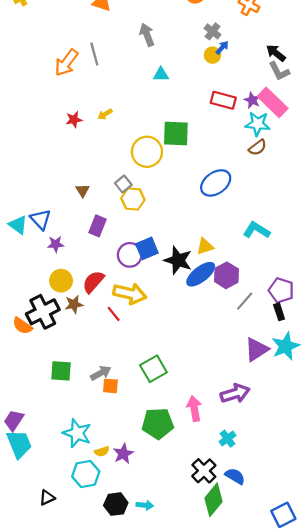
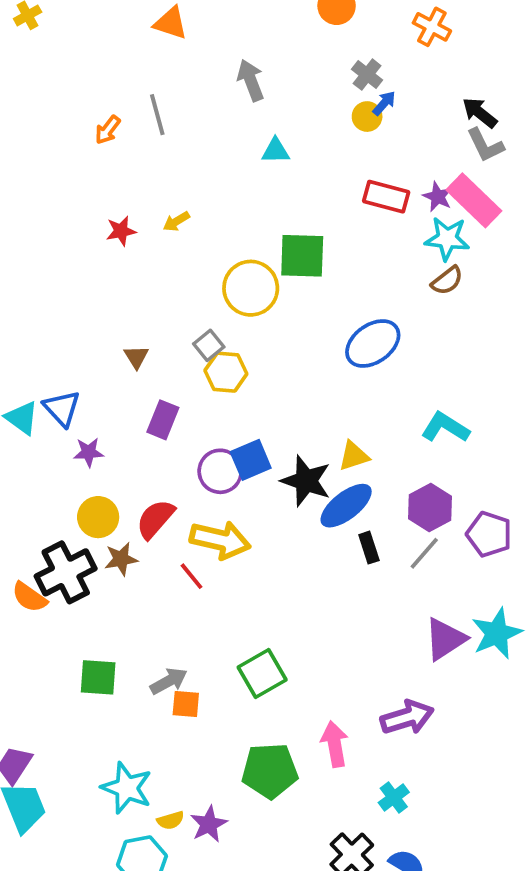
orange arrow: (66, 63) -> (108, 130), size x0.6
purple hexagon: (226, 275) -> (430, 508), moved
black rectangle: (279, 312) -> (369, 548), moved

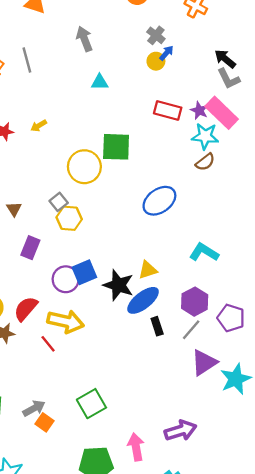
purple triangle: (445, 639) -> (204, 363), moved
orange square: (186, 704) -> (45, 422), turned 30

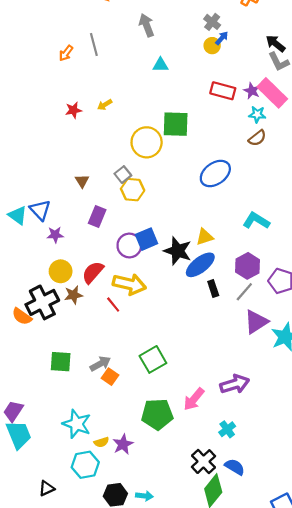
cyan star: (205, 136) -> (257, 114), size x0.7
pink arrow: (136, 447) -> (194, 399), turned -130

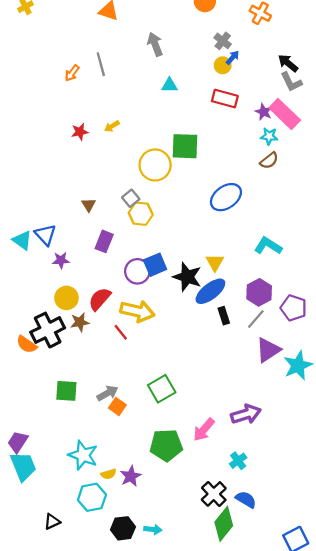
red rectangle: (223, 91) -> (225, 99), moved
yellow triangle: (205, 237) -> (215, 262), turned -42

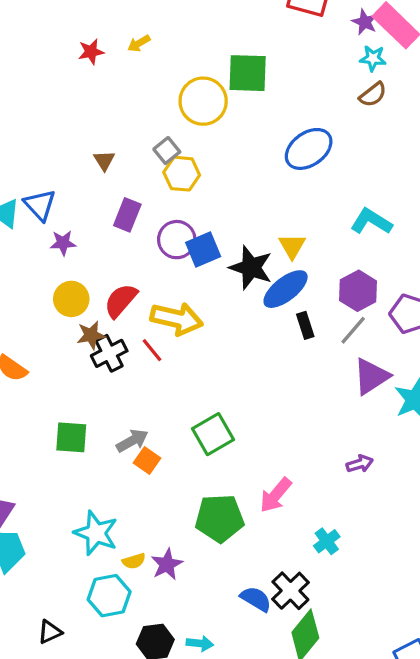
purple circle: (137, 271) -> (177, 240), moved
black cross: (48, 330) -> (109, 353), moved, size x0.7
purple arrow: (246, 414) -> (360, 464), moved, size x0.6
blue semicircle: (246, 499) -> (256, 599), moved

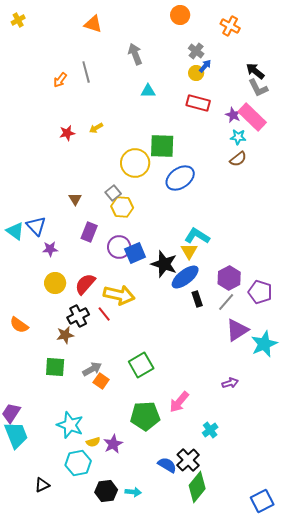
blue ellipse: (309, 149) -> (180, 178), moved
cyan L-shape: (371, 221) -> (197, 236), moved
brown star: (91, 335) -> (65, 335), moved

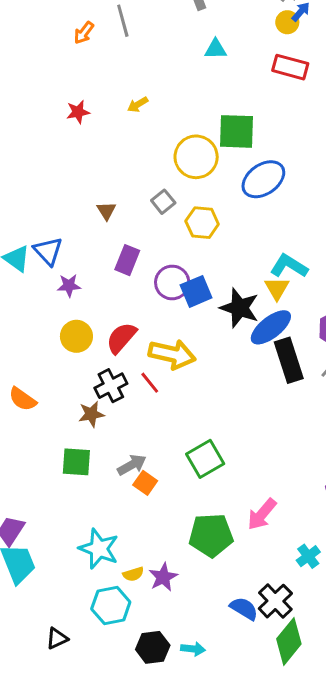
red star: (67, 133) -> (78, 112), moved
yellow hexagon: (122, 207) -> (202, 223), moved
black rectangle: (197, 299) -> (289, 360), size x1.8

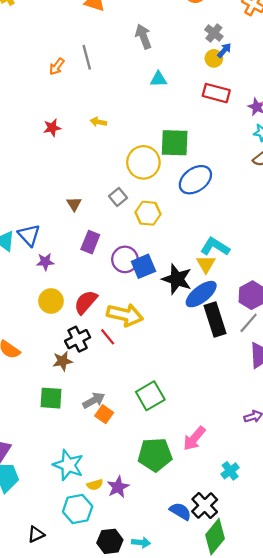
yellow arrow: (138, 104) -> (98, 122), turned 42

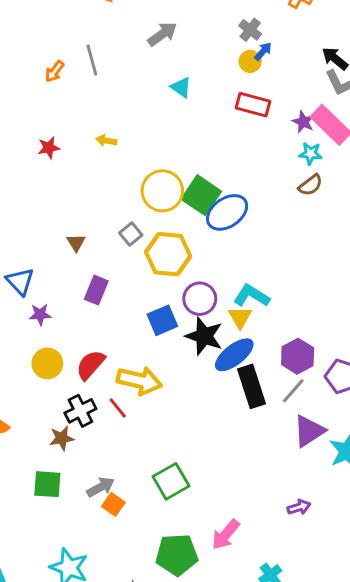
gray arrow: (143, 36) -> (162, 34), turned 75
cyan triangle: (158, 79) -> (181, 87), turned 36
green square: (175, 143) -> (201, 195), moved, turned 32
yellow hexagon: (148, 213) -> (168, 254), size x1.4
purple circle: (125, 259) -> (200, 299), moved

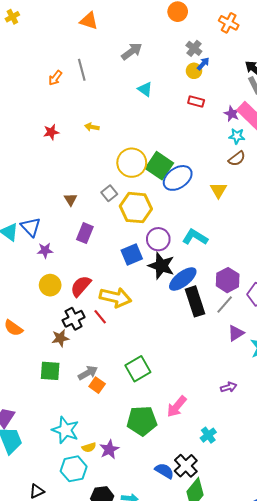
red rectangle: (253, 105) -> (196, 101), size x0.7
yellow triangle: (240, 317) -> (218, 190), moved
purple triangle: (309, 431) -> (236, 333), size x0.7

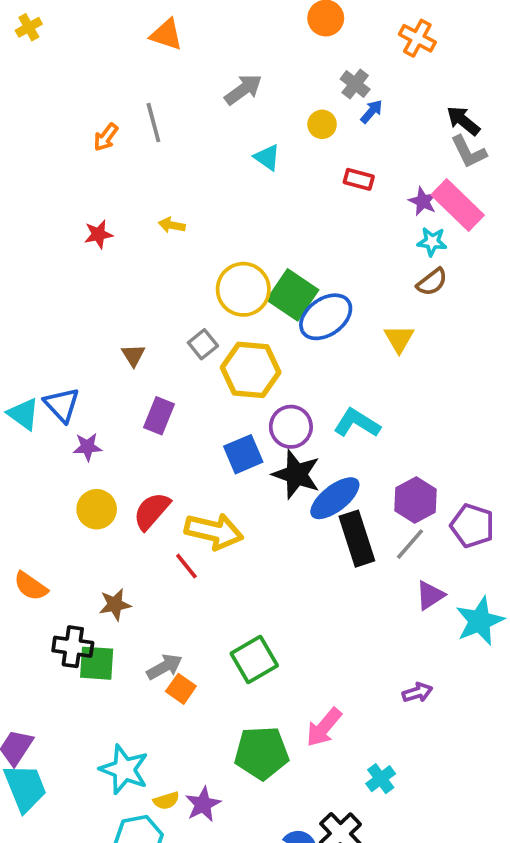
yellow circle: (194, 71) -> (322, 124), moved
black cross: (74, 319) -> (73, 647), moved, turned 35

